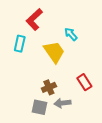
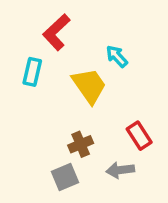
gray arrow: (62, 103) -> (120, 170), moved
gray square: (40, 107) -> (65, 177), turned -35

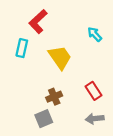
cyan arrow: (117, 56) -> (95, 34), moved
gray arrow: (120, 170) -> (95, 119), moved

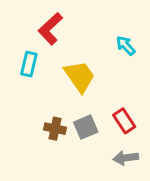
brown cross: (54, 97) -> (55, 129), moved, turned 35
gray square: (44, 119) -> (86, 127), moved

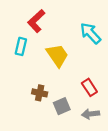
cyan arrow: (126, 46) -> (91, 33), size x1.5
gray square: (86, 127) -> (62, 106), moved

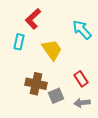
brown cross: (40, 93) -> (36, 84), size x1.5

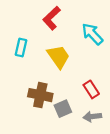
red L-shape: (33, 19) -> (52, 18), moved

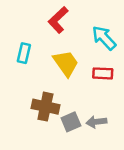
red rectangle: (91, 89) -> (103, 73), moved, turned -54
gray arrow: (92, 117) -> (96, 122), moved

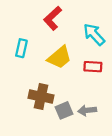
yellow trapezoid: (66, 63) -> (59, 57), turned 85

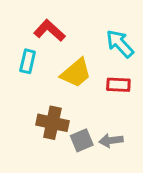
red L-shape: (53, 18) -> (50, 30), moved, turned 85

